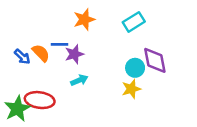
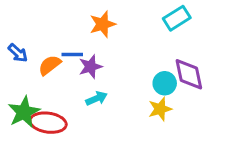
cyan rectangle: (134, 22) -> (177, 18), moved
orange semicircle: (41, 53) -> (50, 65), turned -84
blue arrow: (22, 57) -> (18, 53), moved
green star: (17, 109) -> (24, 112), moved

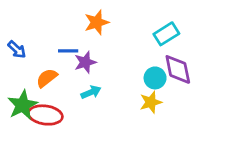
cyan rectangle: (177, 18) -> (166, 34), moved
orange semicircle: (50, 65) -> (47, 78), moved

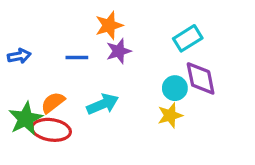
blue arrow: (17, 49) -> (19, 56), turned -54
purple star: (85, 62) -> (119, 51), moved
orange semicircle: (47, 78) -> (53, 103), moved
cyan arrow: (91, 92) -> (103, 104), size x1.4

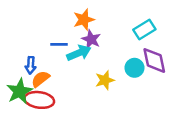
purple star: (119, 51) -> (91, 39), turned -30
blue arrow: (19, 56) -> (31, 65), moved, turned 105
cyan arrow: (103, 104) -> (79, 53), moved
yellow star: (170, 115) -> (105, 80), moved

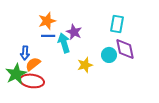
orange star: (84, 20) -> (47, 21), moved
cyan rectangle: (144, 29) -> (117, 24), turned -48
cyan arrow: (79, 53) -> (64, 43), turned -84

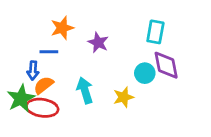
blue line: (48, 36) -> (49, 52), moved
cyan arrow: (64, 43) -> (85, 90), moved
yellow star: (85, 65) -> (123, 97), moved

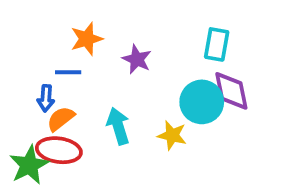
cyan circle: (145, 73) -> (202, 102), size x1.5
yellow star: (123, 97) -> (172, 135), turned 30
green star: (21, 98) -> (29, 165), moved

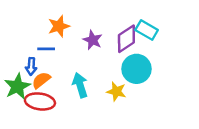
cyan rectangle: (217, 44) -> (147, 30), turned -70
purple diamond: (231, 91) -> (126, 39), moved, turned 68
green star: (29, 165) -> (17, 86), moved

